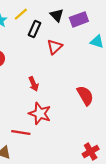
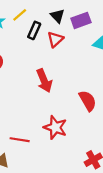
red triangle: (55, 47) -> (55, 39), moved
red arrow: (33, 84) -> (44, 81), moved, size x1.5
red star: (40, 113) -> (55, 127), moved

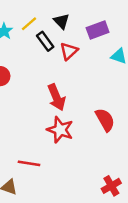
black triangle: (58, 16) -> (61, 21), moved
black rectangle: (34, 30) -> (45, 41), turned -60
red star: (55, 127) -> (60, 130), moved

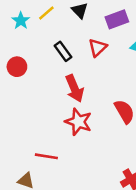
black rectangle: (45, 41) -> (63, 51), moved
red triangle: (69, 51) -> (98, 47), moved

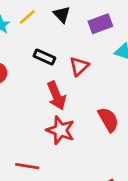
red triangle: (98, 47) -> (79, 66), moved
black rectangle: (63, 51) -> (44, 57), turned -30

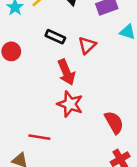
red semicircle: (108, 120) -> (114, 122), moved

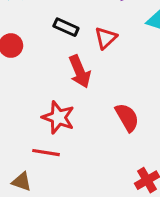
red star: (70, 104) -> (58, 117), moved
red semicircle: (114, 122) -> (127, 117), moved

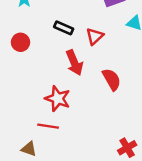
red semicircle: (127, 117) -> (112, 79), moved

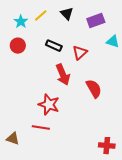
red circle: (21, 42) -> (18, 46), moved
red cross: (127, 148) -> (107, 146), turned 35
brown triangle: (29, 149) -> (13, 139), moved

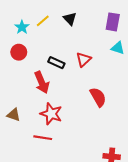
purple rectangle: (96, 21) -> (113, 22), moved, turned -60
black rectangle: (54, 46) -> (56, 63), moved
red arrow: (63, 75) -> (42, 82), moved
brown triangle: (13, 139) -> (14, 115), moved

